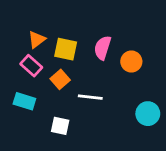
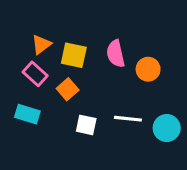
pink semicircle: (103, 48) -> (116, 54), turned -30
white line: (90, 97) -> (128, 119), moved
white square: (60, 126) -> (86, 125), moved

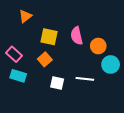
orange triangle: (41, 44) -> (25, 16), moved
pink rectangle: (35, 74) -> (14, 54), moved
cyan circle: (167, 128) -> (111, 65), moved

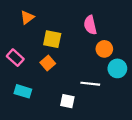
pink semicircle: (77, 36) -> (90, 25), moved
cyan rectangle: (18, 76) -> (23, 91), moved
white square: (57, 83) -> (67, 101), moved

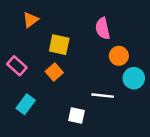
cyan rectangle: (23, 91) -> (26, 104), turned -70

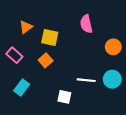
orange triangle: (31, 20) -> (26, 27), moved
orange circle: (119, 56) -> (113, 47), moved
cyan circle: (134, 78) -> (112, 79), moved

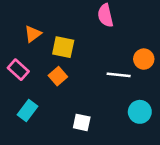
pink semicircle: (86, 24) -> (105, 15), moved
cyan circle: (112, 79) -> (140, 112), moved
white line: (86, 80) -> (119, 75), moved

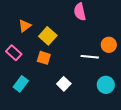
yellow square: (63, 47) -> (48, 36), turned 30
orange square: (58, 76) -> (44, 58), turned -32
white square: (82, 122) -> (64, 84), moved, turned 32

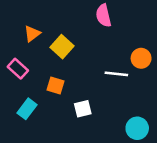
orange square: (44, 58) -> (56, 85), moved
white square: (64, 84) -> (83, 109), turned 32
cyan circle: (106, 85) -> (137, 128), moved

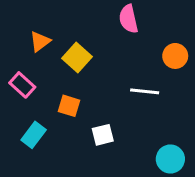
orange circle: (141, 58) -> (175, 56), moved

